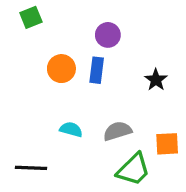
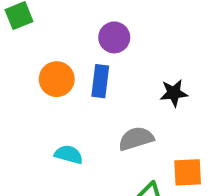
black star: (156, 80) -> (174, 93), turned 30
gray semicircle: (117, 131) -> (136, 139), moved

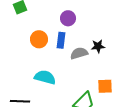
gray semicircle: (136, 139) -> (79, 53), moved
cyan semicircle: (69, 155) -> (45, 77), size x1.5

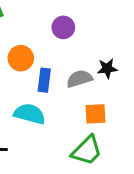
blue rectangle: (61, 40) -> (44, 80), moved
orange square: (105, 86) -> (96, 114), moved

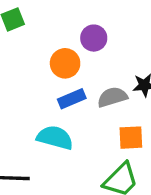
orange circle: (21, 58) -> (65, 63), moved
blue rectangle: (44, 80) -> (72, 99), turned 60

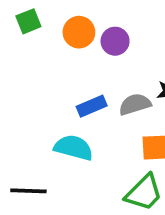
orange circle: (65, 63) -> (79, 32), moved

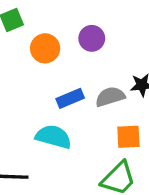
orange circle: (79, 32) -> (45, 48), moved

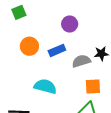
orange circle: (45, 48) -> (29, 46), moved
blue rectangle: (70, 98) -> (57, 50), moved

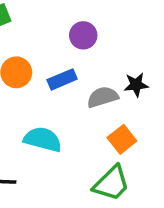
orange square: (93, 86) -> (122, 139), turned -35

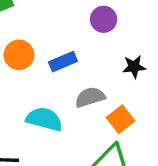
purple circle: (83, 35) -> (104, 19), moved
gray semicircle: (103, 97) -> (90, 97), moved

